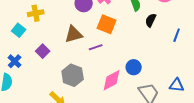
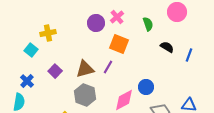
black semicircle: (151, 20) -> (167, 47), moved, turned 96
brown triangle: (74, 34) -> (85, 69), moved
purple line: (96, 47) -> (108, 67), turned -40

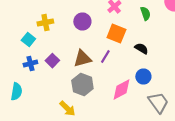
purple circle: (96, 23) -> (82, 22), moved
black semicircle: (167, 47) -> (141, 48), moved
blue cross: (27, 81) -> (30, 64), moved, turned 32

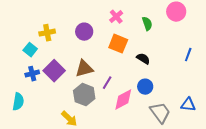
purple line: (105, 56) -> (107, 83), moved
purple square: (52, 60) -> (54, 71), size x1.5

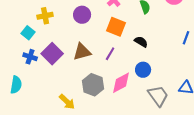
blue cross: (32, 74) -> (30, 57), turned 32
purple line: (107, 83) -> (110, 54), moved
gray hexagon: (84, 95) -> (93, 85), moved

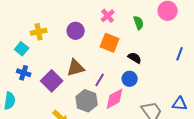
purple square: (52, 54) -> (52, 81), moved
purple line: (110, 54) -> (100, 80), moved
blue circle: (143, 70) -> (130, 79), moved

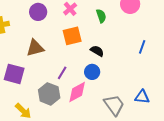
purple circle: (76, 31) -> (38, 12), moved
orange square: (110, 43) -> (72, 36), turned -36
brown triangle: (76, 68) -> (35, 48), moved
purple square: (52, 81) -> (14, 74), turned -30

